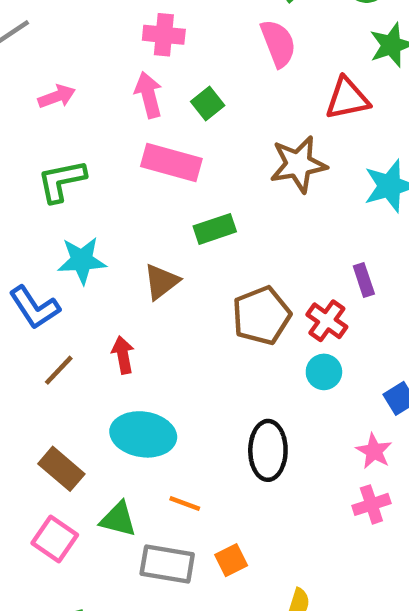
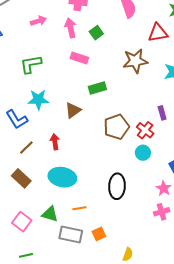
pink arrow: (57, 96) -> (38, 21), moved
pink rectangle: (171, 162) -> (79, 58), size x0.7
brown rectangle: (61, 469) -> (21, 178), moved
orange line: (185, 503) -> (79, 208), turned -32

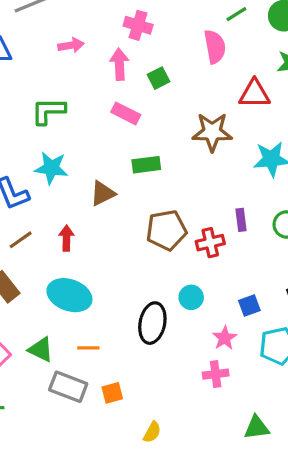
red cross: (145, 130) -> (210, 243), turned 30
cyan circle: (143, 153) -> (191, 297), moved

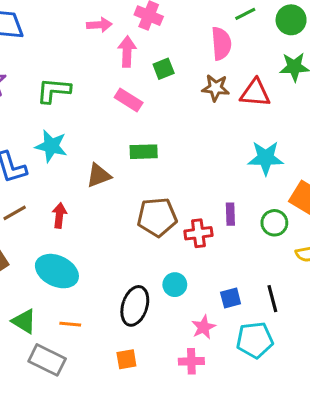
pink arrow: (71, 45) -> (99, 25), moved
brown star: (212, 132) -> (216, 88), moved, size x0.7
orange square: (112, 393) -> (126, 359), moved

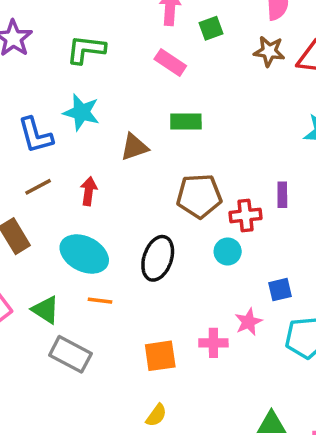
cyan circle: (175, 285) -> (228, 251), moved
black ellipse: (135, 306) -> (158, 258), moved
orange line: (70, 324) -> (100, 301), moved
orange square: (126, 359) -> (160, 356), size x1.4
pink cross: (191, 361) -> (213, 343), moved

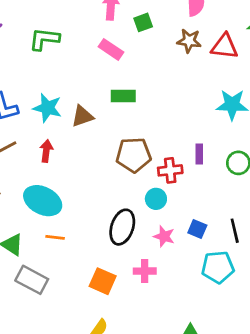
cyan star: (81, 112) -> (47, 108), moved
black ellipse: (158, 258) -> (122, 227), moved
blue square: (280, 290) -> (197, 229), turned 36
pink star: (248, 322) -> (164, 236), moved, turned -30
orange square: (160, 356) -> (103, 281), turned 32

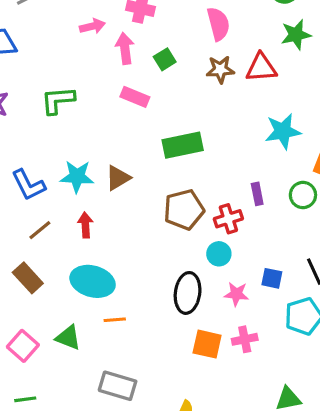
green rectangle: (123, 96) -> (183, 145), moved, size x1.4
pink cross: (145, 271) -> (245, 339), moved
gray rectangle: (32, 280) -> (118, 386), moved
orange square: (103, 281) -> (207, 344), moved

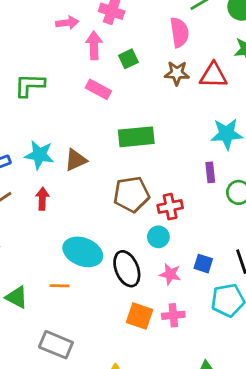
purple rectangle: (257, 194) -> (210, 172), moved
cyan ellipse: (93, 281) -> (83, 252), moved
black ellipse: (188, 293) -> (127, 269), turned -36

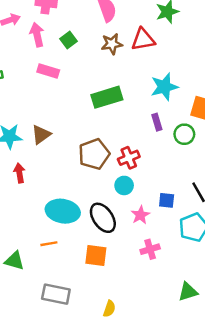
green rectangle: (136, 137) -> (107, 97), moved
pink star: (170, 274) -> (140, 215), turned -30
orange square: (139, 316) -> (96, 256), moved

